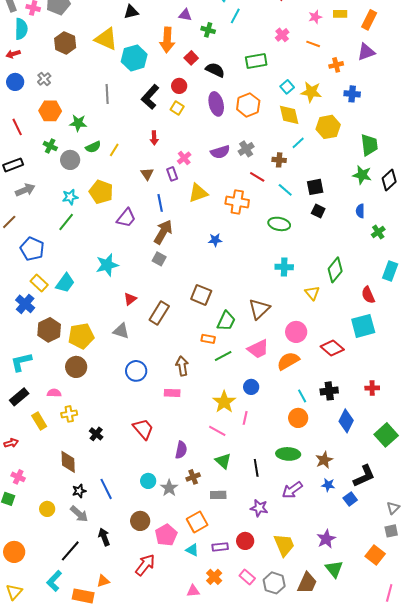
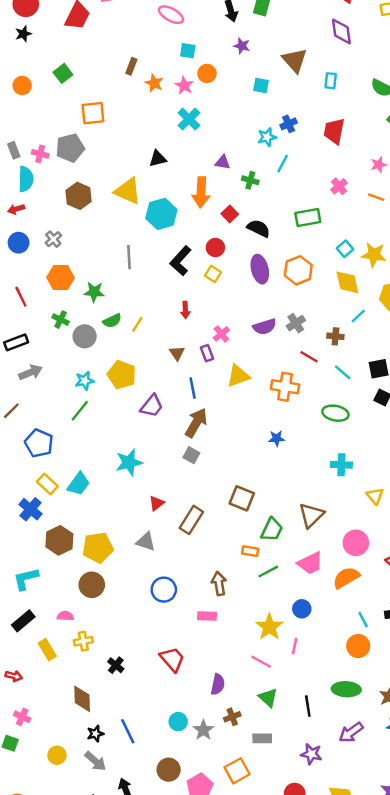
blue star: (215, 240) -> (277, 438), moved
red arrow: (11, 443) -> (14, 676), turned 32

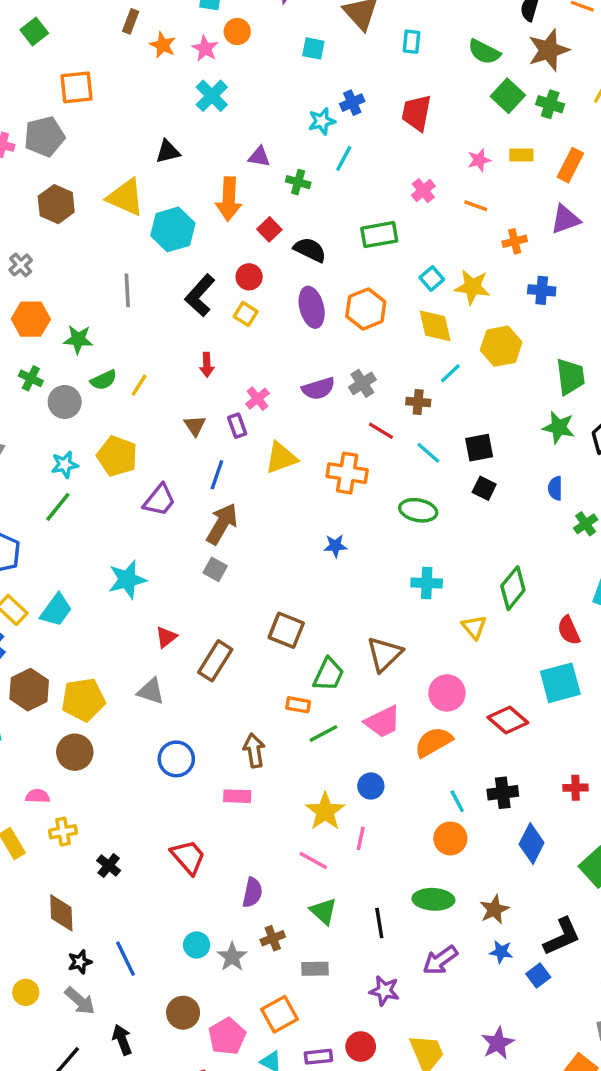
blue line: (193, 388) -> (217, 475), turned 30

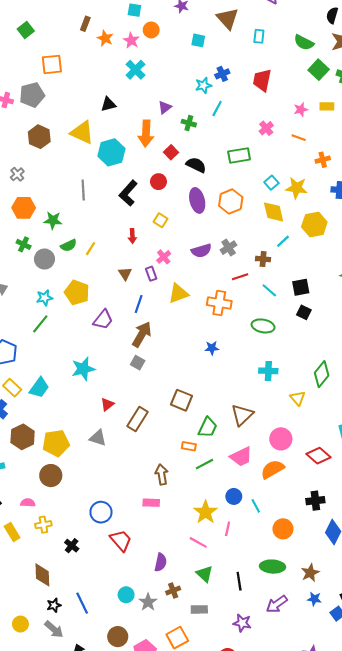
purple triangle: (259, 157) -> (165, 107), turned -48
yellow square: (246, 314) -> (161, 220), moved
red line: (381, 431) -> (240, 277), turned -49
blue circle: (176, 759) -> (101, 512), moved
cyan line: (457, 801) -> (256, 506), moved

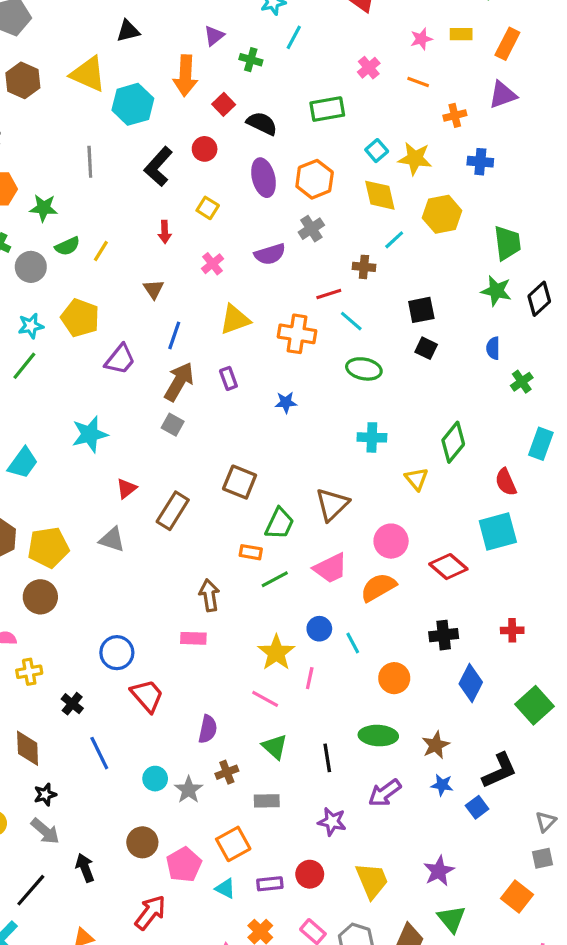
gray cross: (229, 248) -> (311, 229), moved
purple rectangle: (151, 274) -> (228, 378), moved
cyan line: (269, 290) -> (351, 321), moved
blue line: (82, 603) -> (99, 753), moved

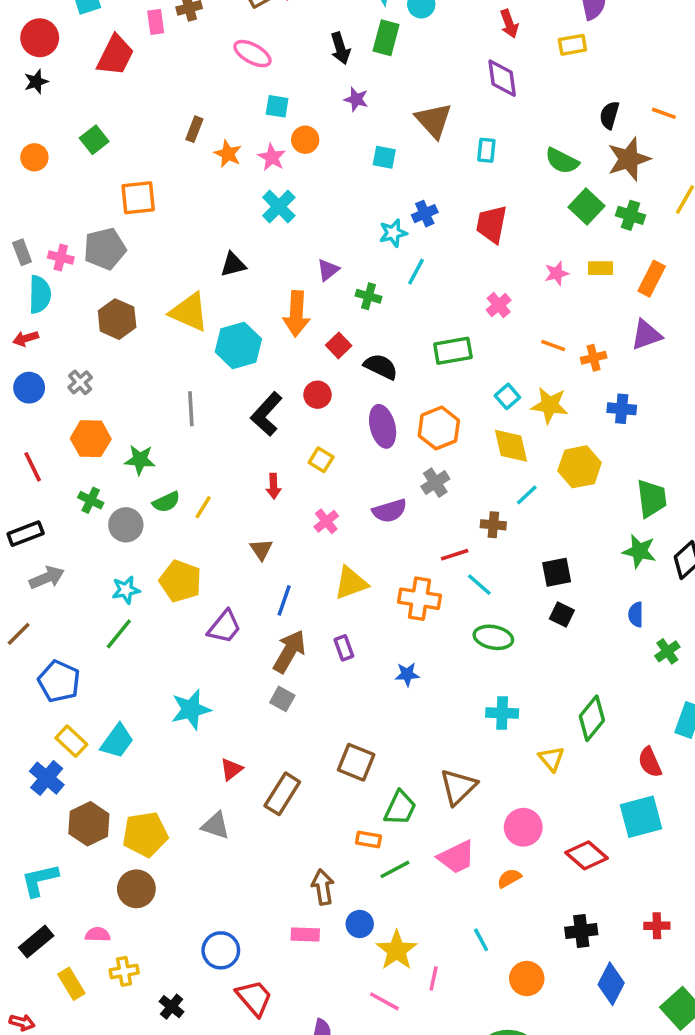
orange line: (418, 82) -> (553, 345), moved
orange semicircle: (378, 587) -> (509, 878), size x0.6
blue circle: (319, 629) -> (360, 924), moved

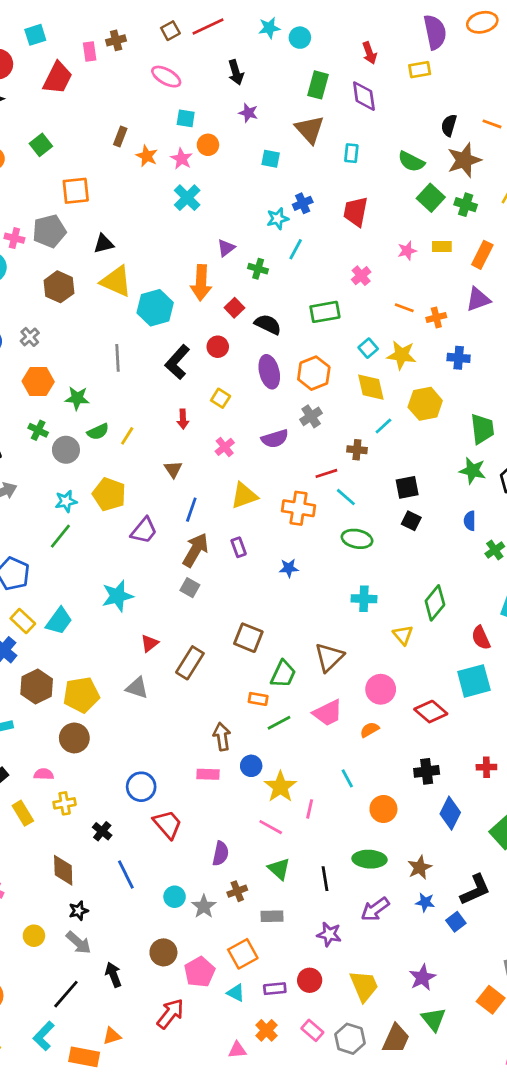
green rectangle: (386, 38) -> (318, 85), moved
black triangle: (233, 265) -> (104, 244), moved

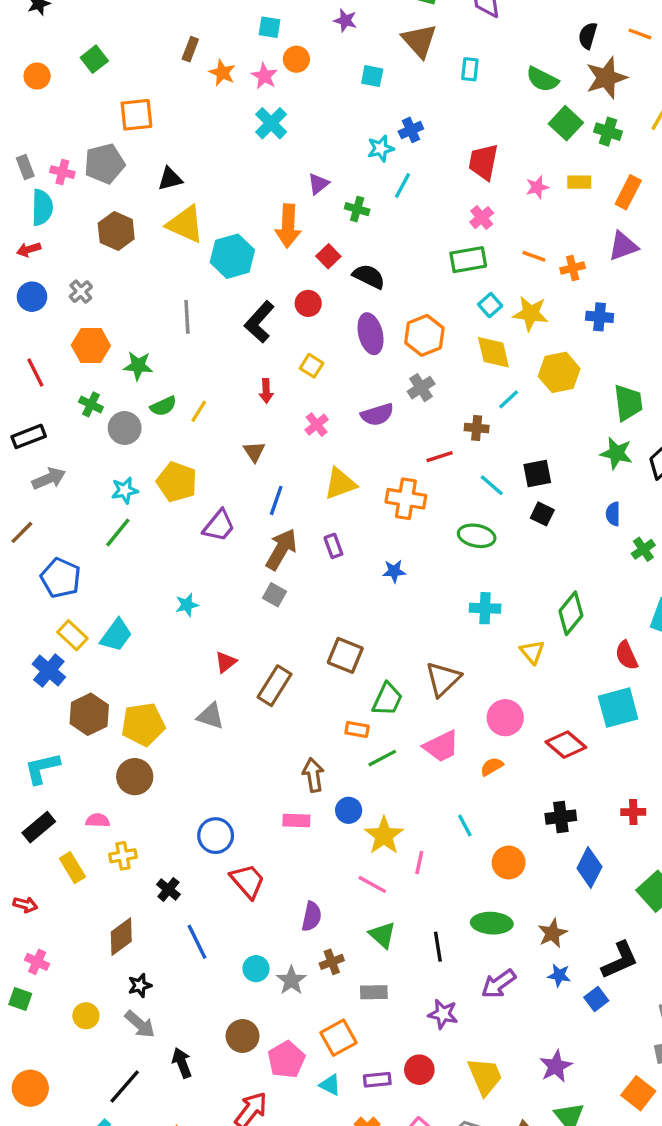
red trapezoid: (356, 212) -> (483, 162), moved
green rectangle: (325, 312) -> (468, 260), moved
cyan line: (346, 497) -> (492, 485), moved
cyan star: (117, 596) -> (187, 605), size x0.6
brown diamond: (63, 870) -> (121, 937), turned 56

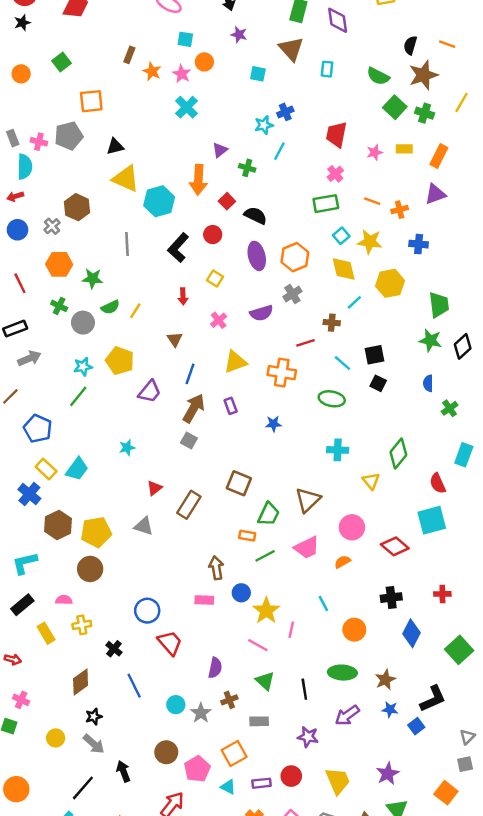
brown hexagon: (116, 231) -> (77, 207), moved

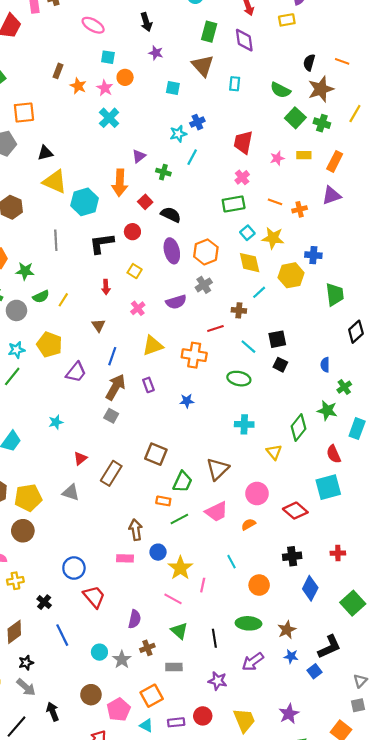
blue cross: (419, 244) -> (313, 255), moved
black L-shape: (178, 248) -> (102, 243), turned 40
green star: (431, 340) -> (327, 410), moved

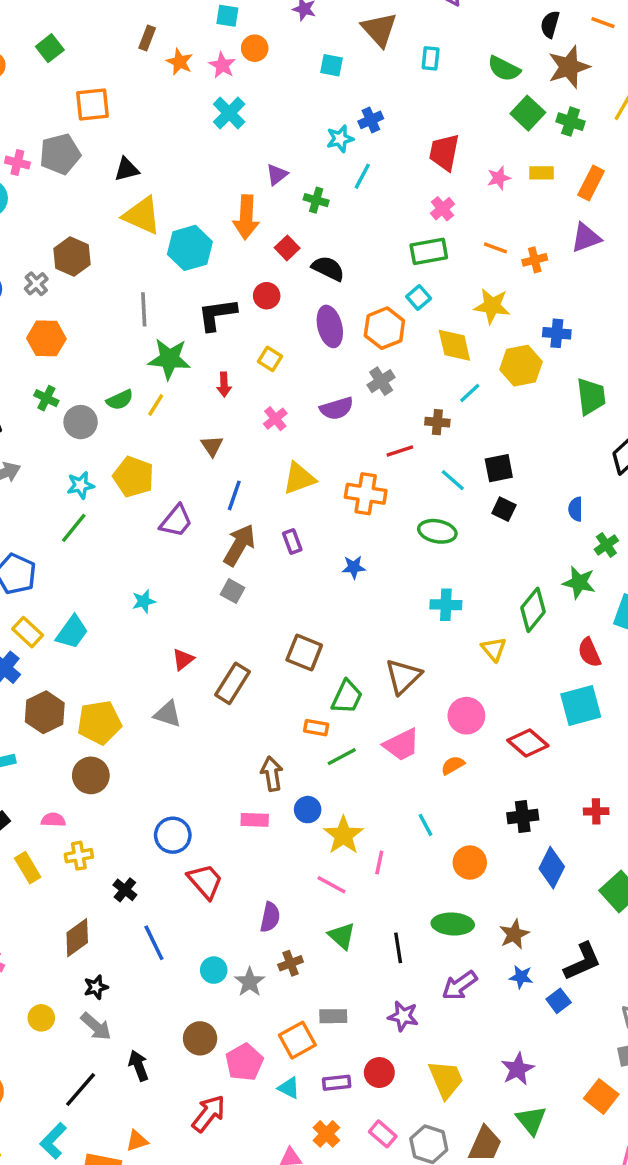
cyan square: (247, 233) -> (419, 297), moved
green star: (25, 271) -> (169, 359), moved, size x1.4
gray rectangle: (174, 667) -> (333, 1016), moved

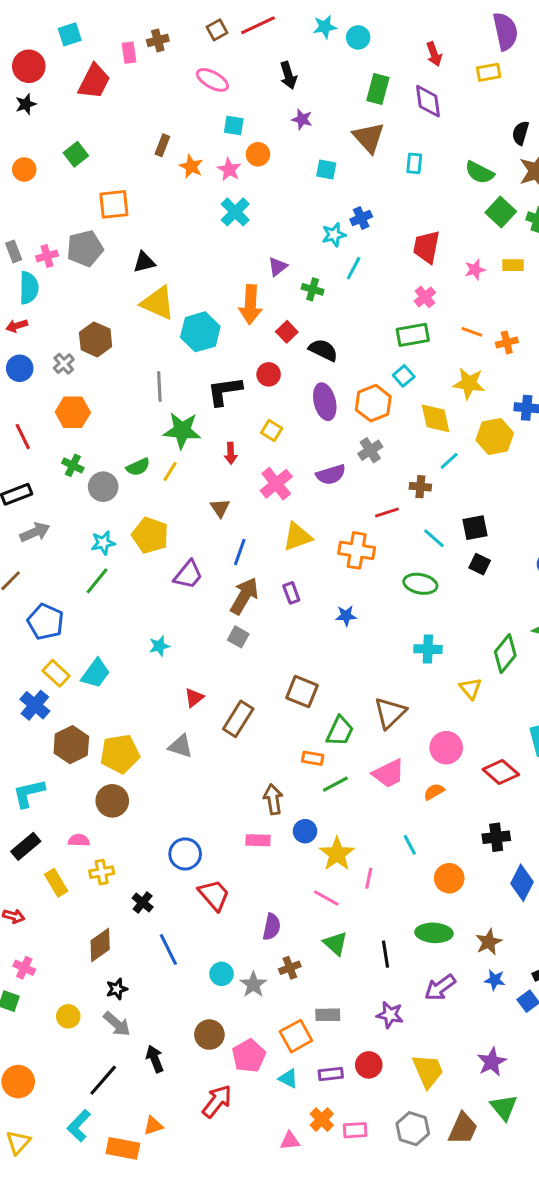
pink cross: (17, 163) -> (47, 256), turned -30
pink cross: (275, 419) -> (276, 484), size x1.5
pink rectangle: (383, 1134) -> (355, 1130), moved, turned -45

